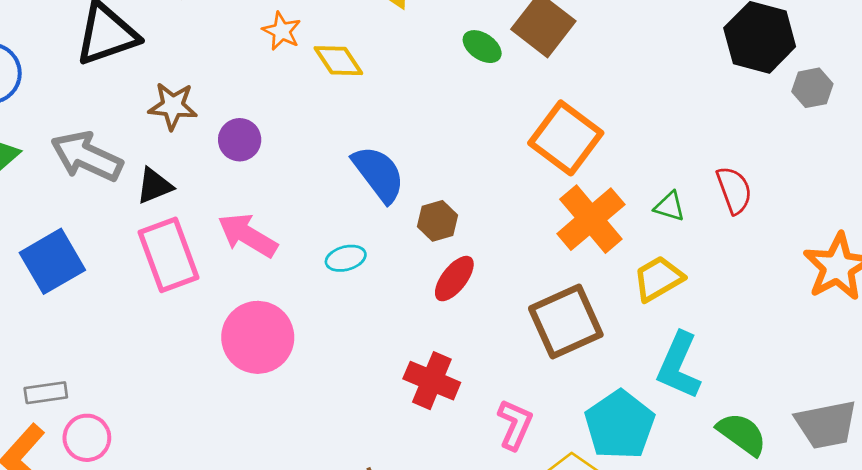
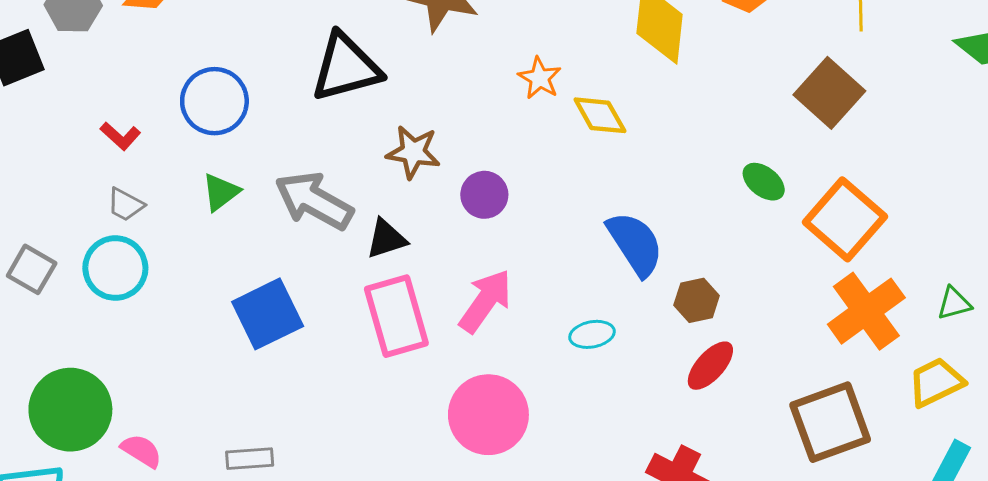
green ellipse: (482, 47) -> (764, 182), moved
green triangle: (670, 206) -> (954, 303), turned -36
pink arrow: (248, 235) -> (485, 301), turned 90

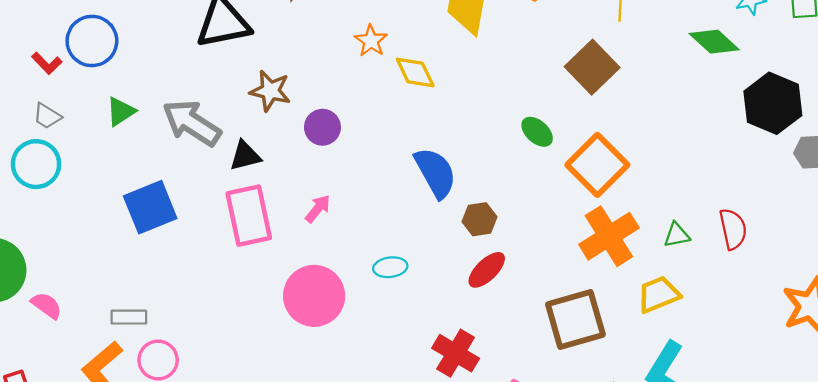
blue circle: (214, 101) -> (92, 41), moved
pink arrow: (485, 301) -> (318, 209), size x0.6
cyan ellipse: (592, 334) -> (390, 267), moved

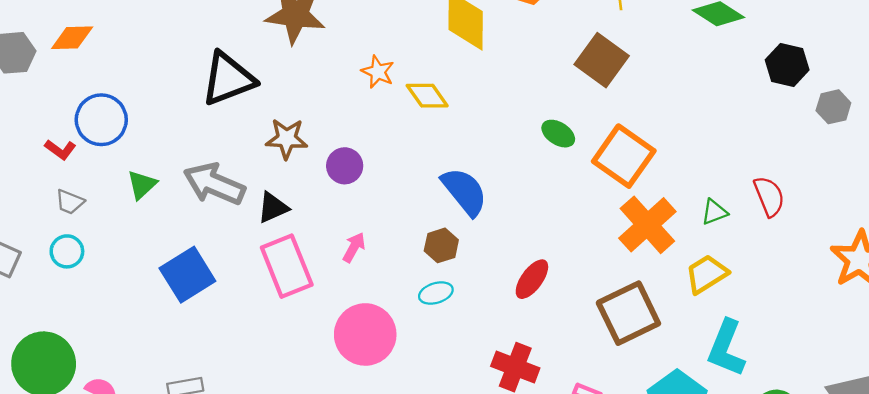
black hexagon: (773, 103) -> (787, 65), size x0.7
cyan circle: (36, 164) -> (67, 251), size x0.7
brown hexagon: (479, 219) -> (441, 245), moved

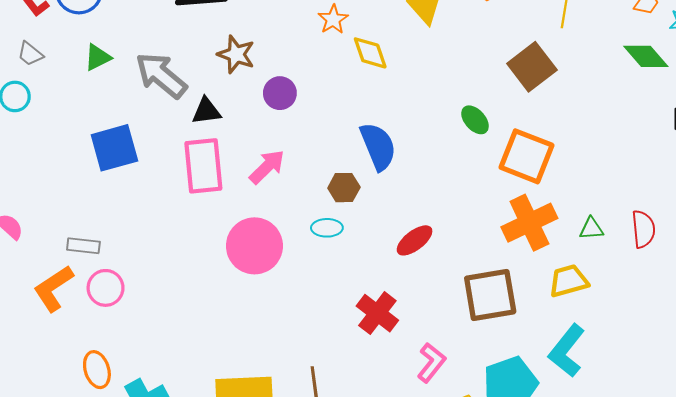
orange square: (624, 156) -> (526, 156), turned -30
pink arrow: (354, 247) -> (267, 167), size x1.4

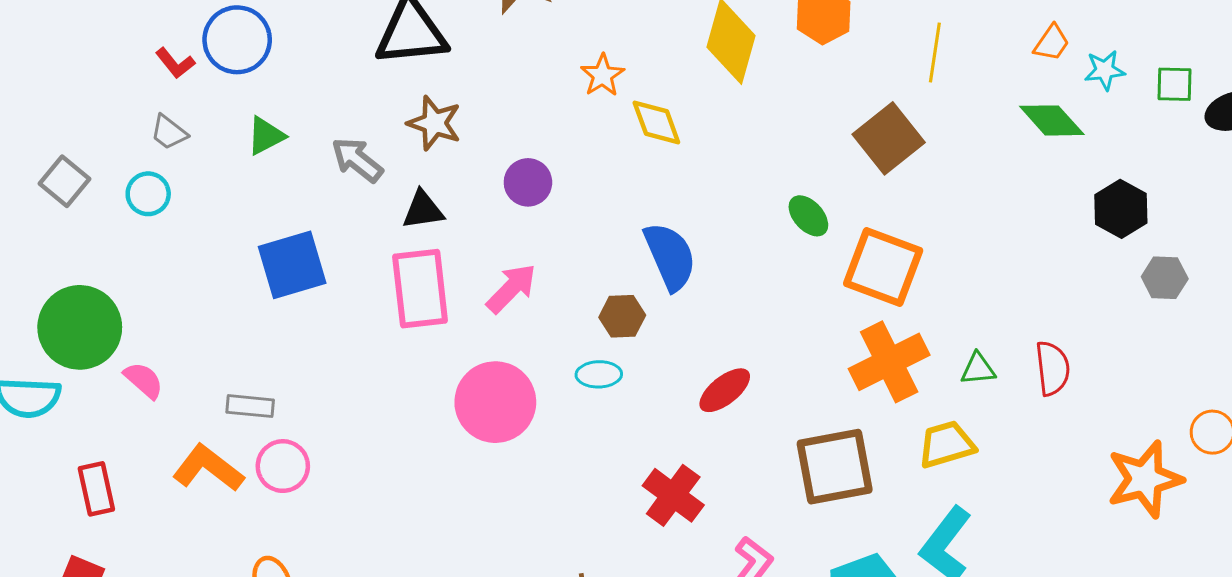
brown star: (236, 54) -> (434, 123), moved
gray arrow: (161, 75) -> (357, 160), size x0.7
orange L-shape: (53, 288) -> (208, 468), turned 72

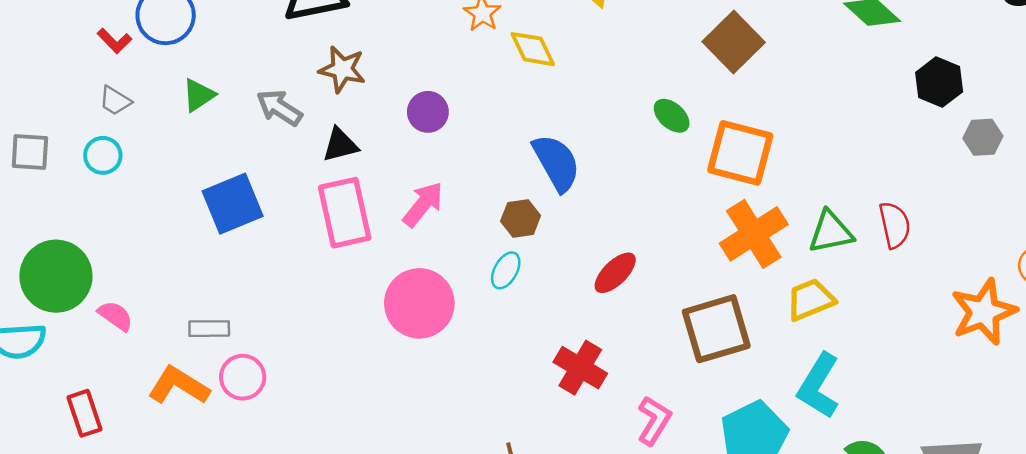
gray square: (64, 181) -> (30, 152), turned -30
green triangle: (978, 369) -> (831, 232), size x1.5
cyan ellipse: (599, 374) -> (506, 270), turned -54

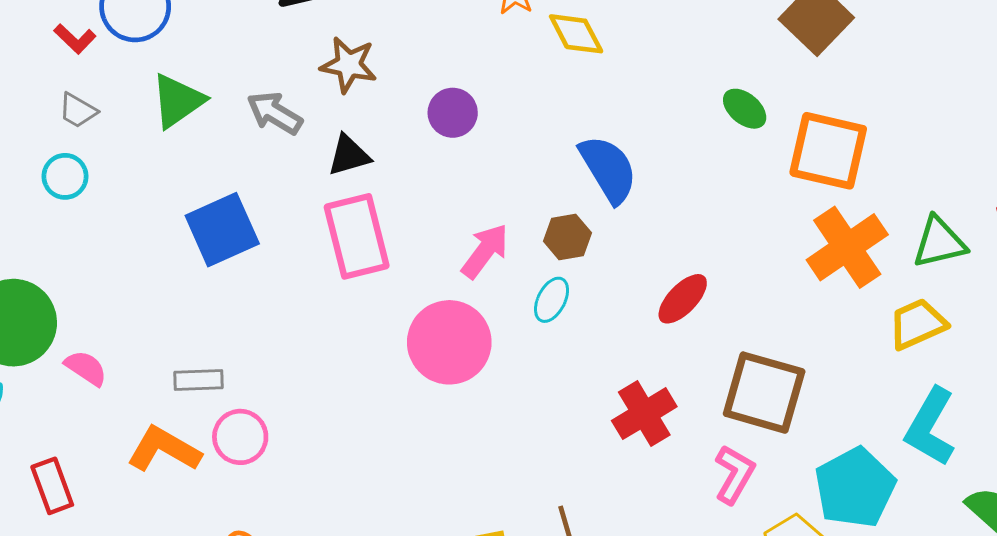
green triangle: (199, 95) -> (178, 101), size x1.4
pink arrow: (423, 204) -> (485, 251), moved
brown square: (716, 329) -> (764, 393), moved, turned 34
red cross: (580, 368) -> (644, 414), turned 30

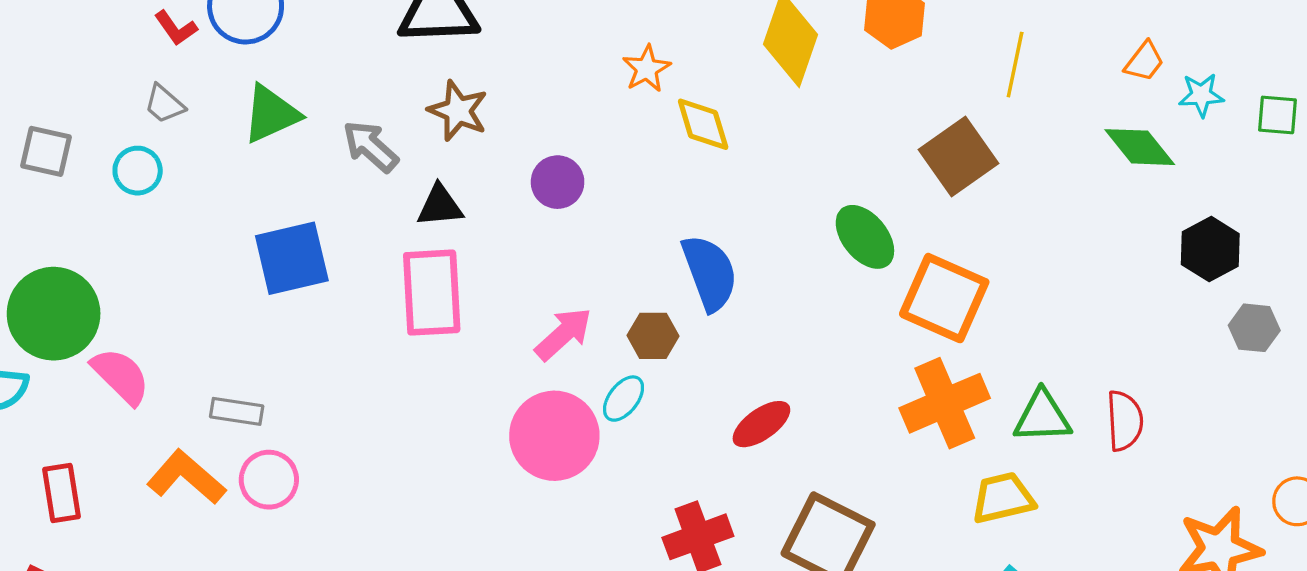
green ellipse: (745, 109) -> (865, 237), size x1.4
pink circle: (449, 342) -> (554, 436), moved
pink semicircle: (86, 368) -> (121, 376), size x1.4

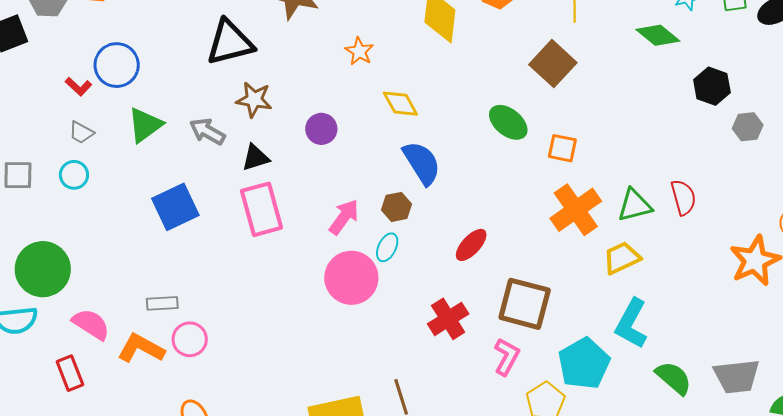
yellow diamond: (703, 124) -> (400, 104), moved
orange square: (944, 298) -> (562, 148), size x0.6
pink semicircle: (121, 376) -> (91, 324), moved

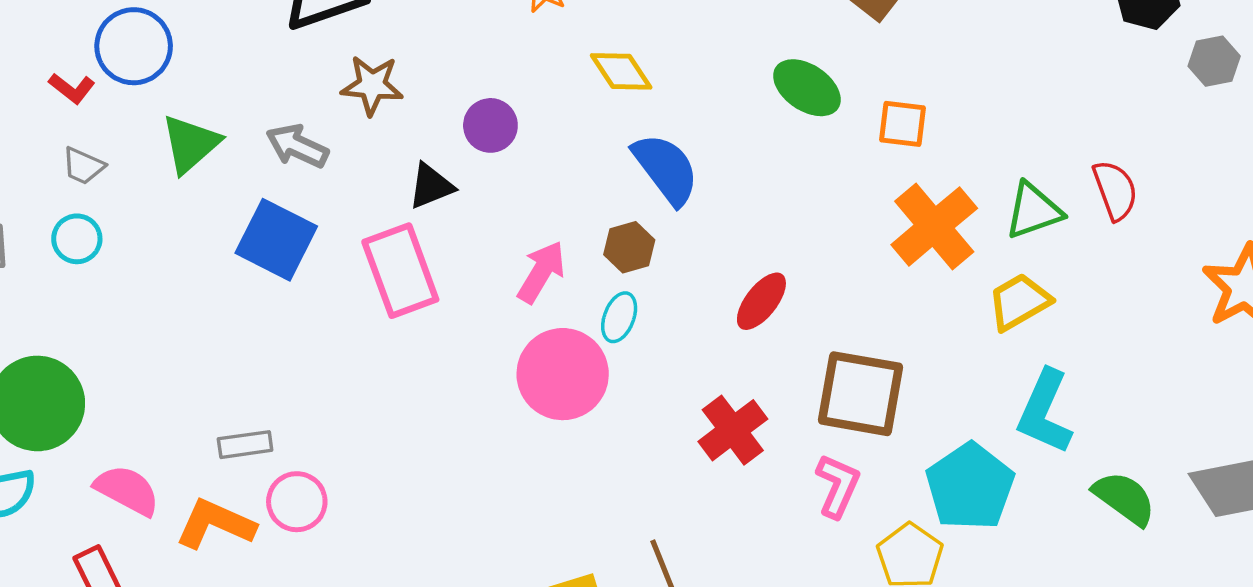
black triangle: (255, 158) -> (431, 186), moved
blue square: (175, 207) -> (276, 240), moved, turned -33

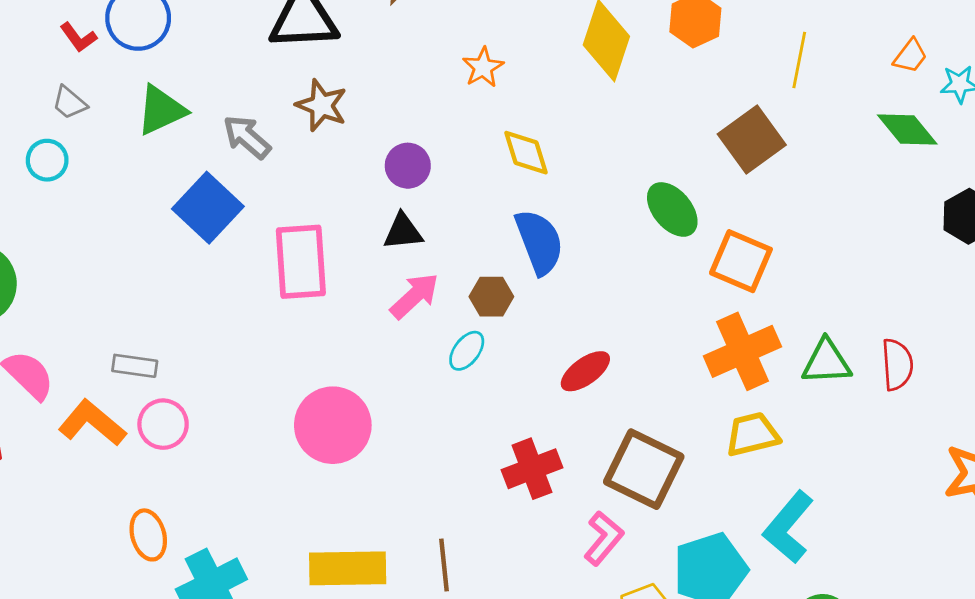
orange square: (903, 124) -> (741, 261), size x1.4
black triangle: (431, 186) -> (403, 232), moved
yellow trapezoid: (1019, 302) -> (752, 434), moved
pink circle: (563, 374) -> (333, 425), moved

